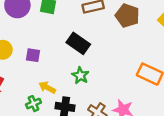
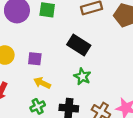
yellow arrow: (47, 87) -> (42, 83), moved

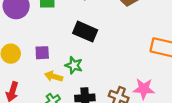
green star: (82, 76) -> (74, 65), moved

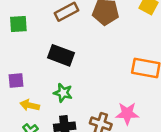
green star: (74, 65) -> (63, 93), moved

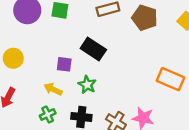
purple square: (16, 80) -> (64, 64), moved

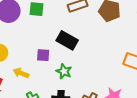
yellow arrow: (53, 89) -> (21, 73), moved

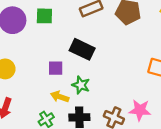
yellow arrow: (21, 73) -> (60, 97), moved

